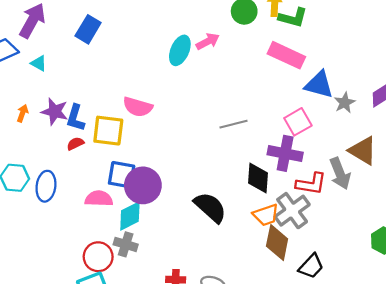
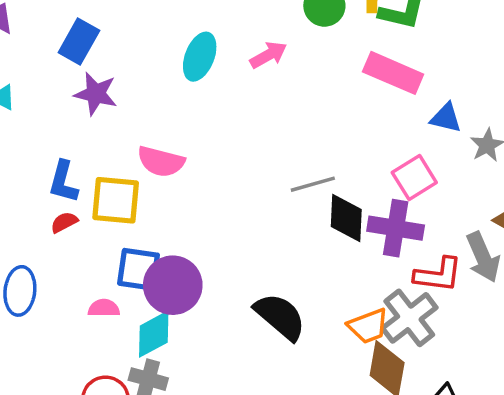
cyan ellipse: (180, 50) -> (200, 57), moved
blue triangle: (319, 85) -> (446, 118), size x0.7
purple star: (55, 112) -> (96, 94), moved
black diamond: (258, 178) -> (346, 218), moved
pink semicircle: (99, 199) -> (104, 308), size x0.7

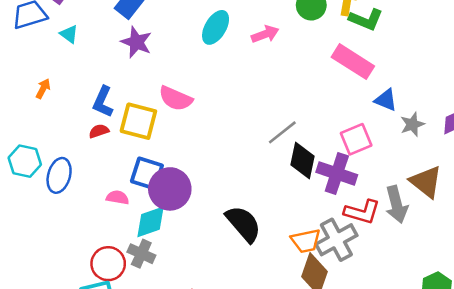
gray line: (313, 184) -> (282, 132), turned -32

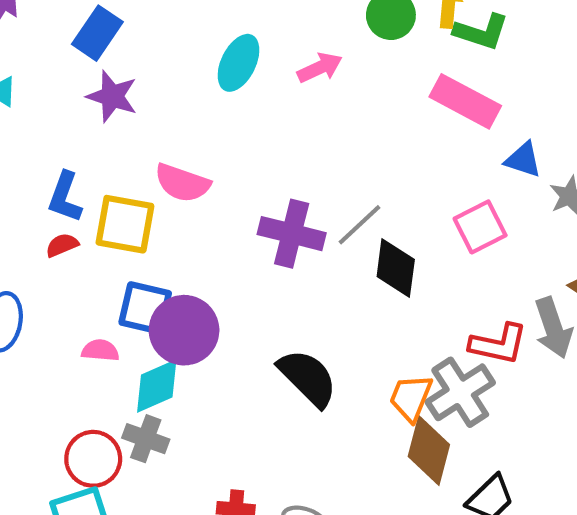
purple cross: (337, 174) -> (292, 234), moved
orange trapezoid: (306, 241) -> (411, 398), turned 128

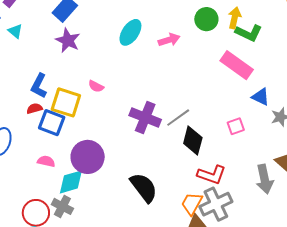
pink semicircle: (182, 183) -> (96, 86), size x0.6
pink square: (480, 227) -> (236, 126), size x0.7
blue square: (145, 308) -> (52, 123), moved
red L-shape: (498, 344) -> (212, 175), moved

